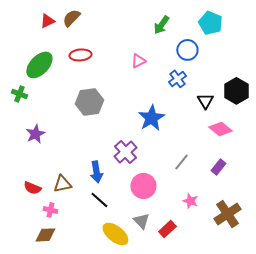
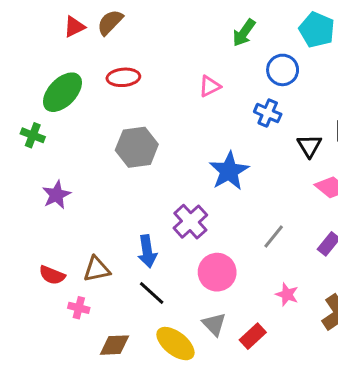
blue cross: (177, 79) -> (268, 113), turned -30
brown diamond: (45, 235) -> (115, 345), moved

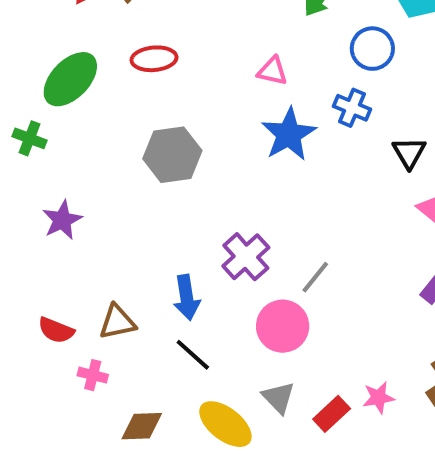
pink triangle: (210, 86) -> (272, 71), turned 40
blue star: (229, 171) -> (289, 134), moved
gray line: (274, 236) -> (315, 277), moved
pink star: (287, 294) -> (378, 398), moved, turned -30

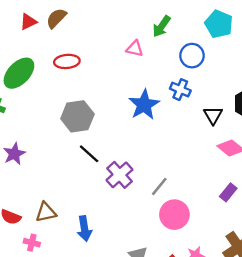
pink triangle: (272, 71) -> (135, 49), moved
blue arrow: (187, 298) -> (84, 229), moved
pink circle: (283, 326) -> (174, 215), moved
black line: (193, 355) -> (89, 154), moved

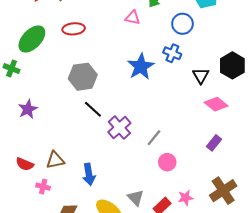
pink circle: (174, 215) -> (167, 162), size x0.7

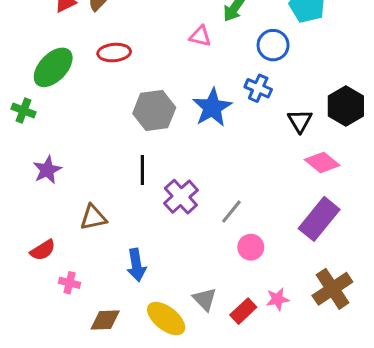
gray hexagon: (83, 77) -> (154, 110), moved
black line: (93, 109) -> (142, 170), turned 48
purple rectangle: (214, 143) -> (319, 219), size x1.8
brown triangle: (55, 160) -> (93, 217), moved
red semicircle: (25, 164) -> (43, 250), turned -54

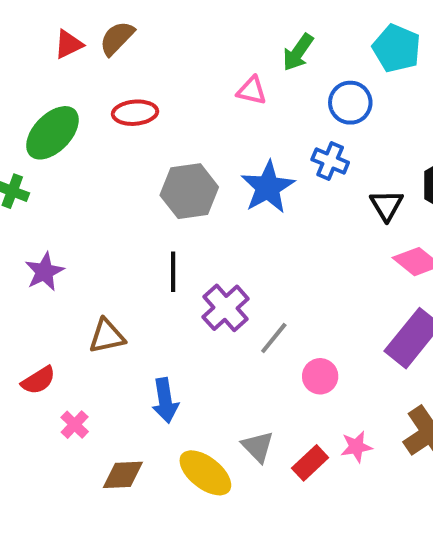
gray line: (231, 212) -> (274, 338), moved
pink cross: (70, 283) -> (75, 425), turned 30

